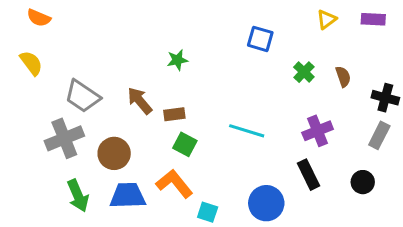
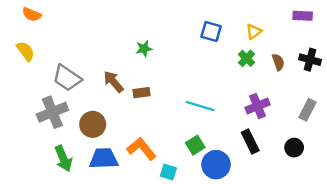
yellow triangle: (327, 19) -> (254, 32), moved
black cross: (385, 98) -> (310, 60), moved
green square: (185, 144) -> (195, 145), moved, turned 30

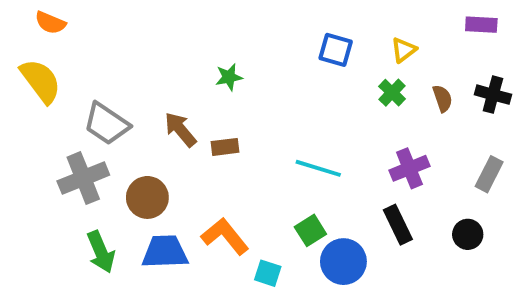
yellow semicircle: (26, 51) -> (41, 81), size x1.4

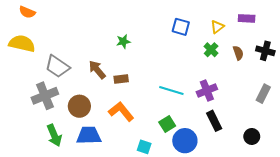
purple rectangle: (481, 25) -> (247, 18), moved
yellow semicircle: (41, 81) -> (22, 44), turned -40
purple cross: (409, 168) -> (207, 91), moved
black circle: (468, 234) -> (252, 136), moved
orange L-shape: (225, 236) -> (121, 111), moved

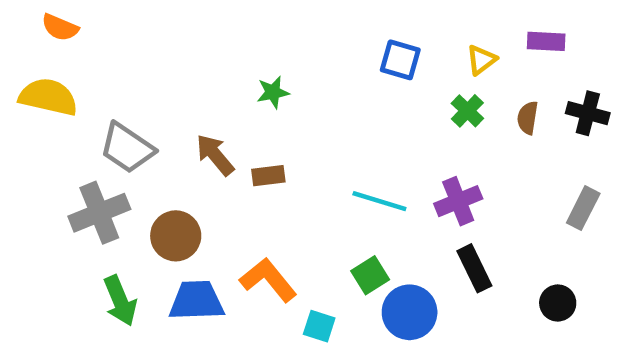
brown semicircle: (238, 53) -> (528, 118), turned -152
orange L-shape: (121, 111) -> (268, 280), moved

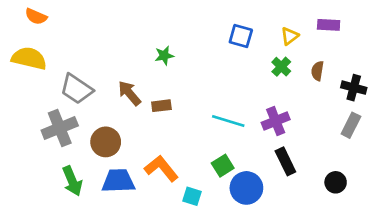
black cross: (588, 113) -> (354, 88), moved

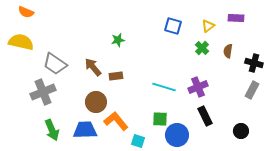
brown circle: (106, 142) -> (96, 102), moved
green square: (223, 166) -> (160, 119), turned 35

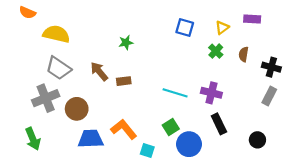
yellow semicircle: (21, 42) -> (56, 34), moved
purple cross: (198, 87) -> (211, 93), turned 36
brown circle: (96, 102) -> (77, 109), moved
green square: (160, 119) -> (171, 127), turned -35
green arrow: (52, 130) -> (33, 139), moved

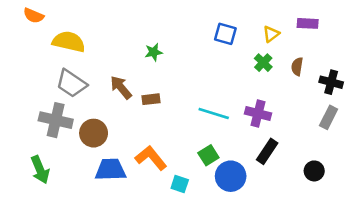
gray cross: (46, 98) -> (56, 120), turned 35
black rectangle: (219, 124) -> (267, 151), turned 60

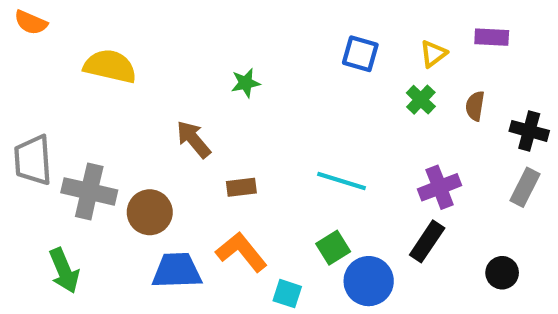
orange semicircle: (34, 16) -> (31, 22), moved
gray trapezoid: (71, 83) -> (33, 160), moved, turned 52
brown rectangle: (151, 99) -> (241, 187), moved
purple cross: (258, 114) -> (440, 187), moved, turned -35

